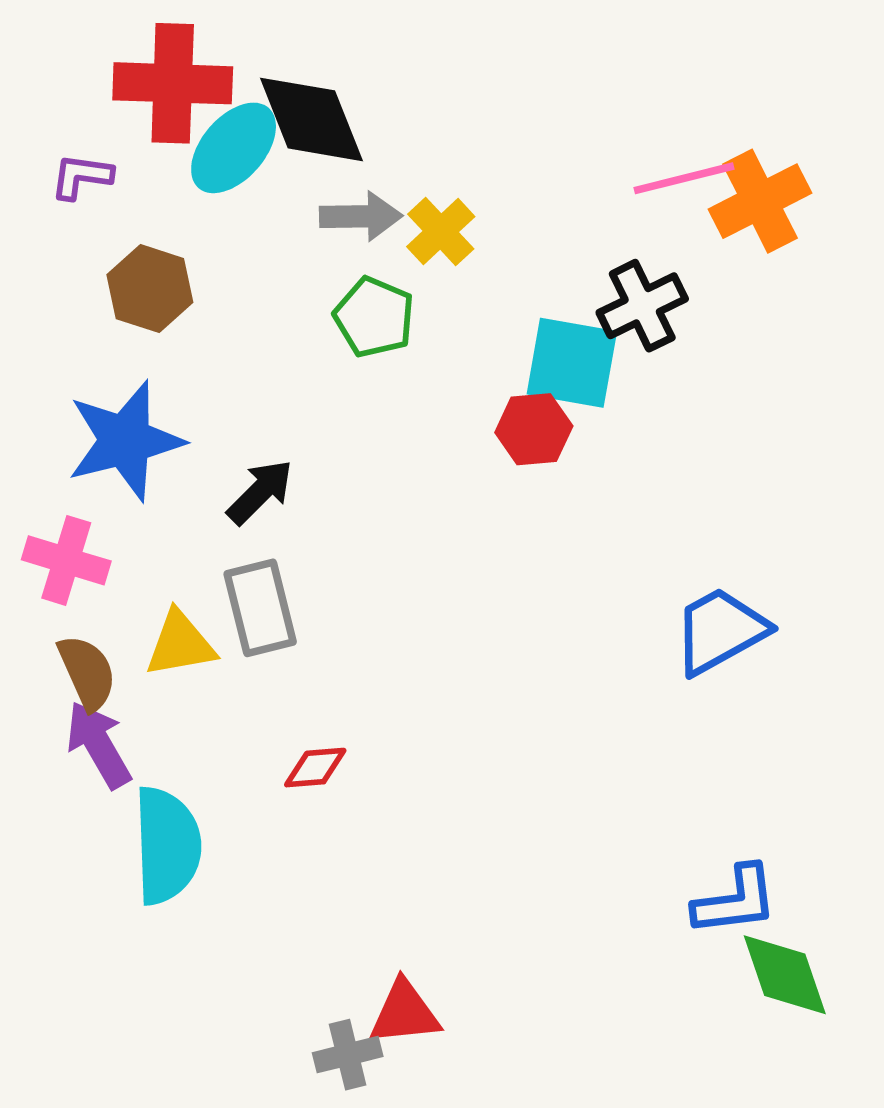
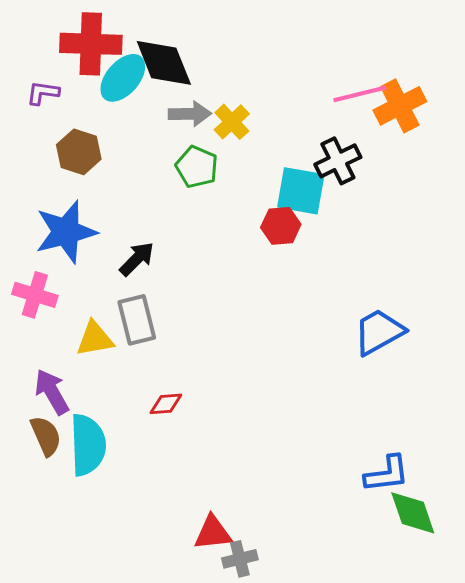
brown semicircle: (87, 673) -> (46, 436), moved
gray cross: (348, 1055) -> (240, 559), moved

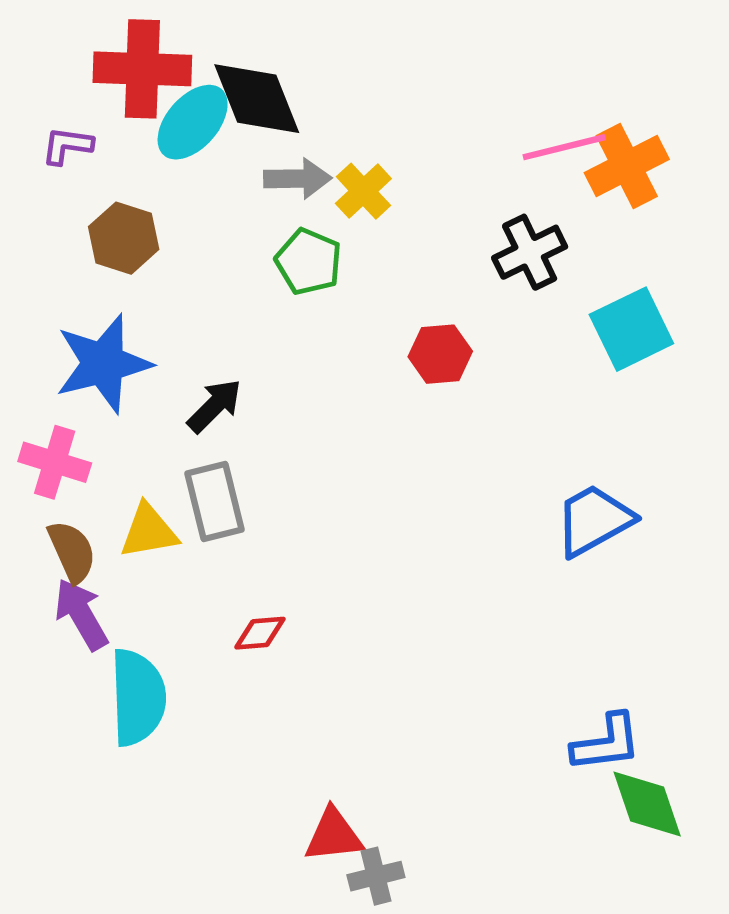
cyan square: (301, 191) -> (631, 329), moved, turned -36
brown semicircle: (46, 436) -> (72, 552), moved

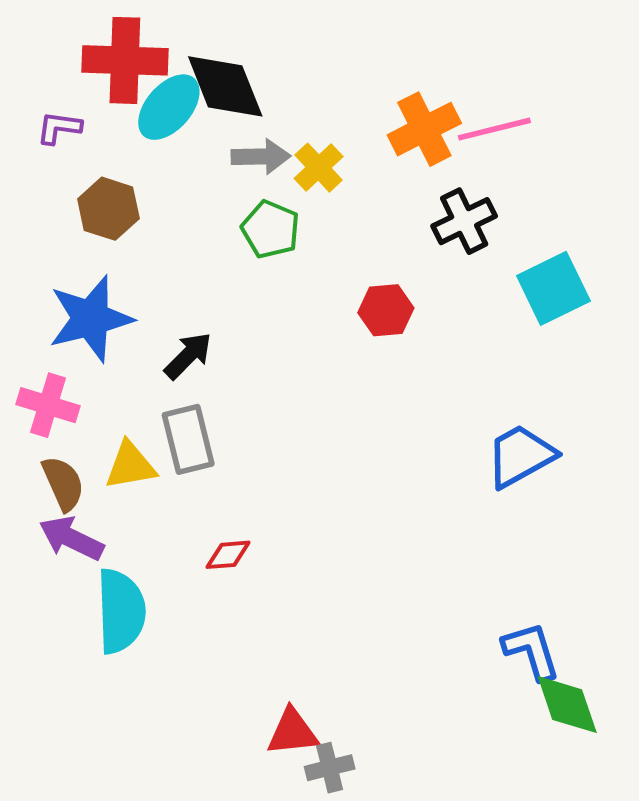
orange cross: (627, 166) -> (424, 129), moved
purple arrow: (81, 614) -> (71, 538), turned -34
blue L-shape: (606, 743) -> (531, 651), turned -100

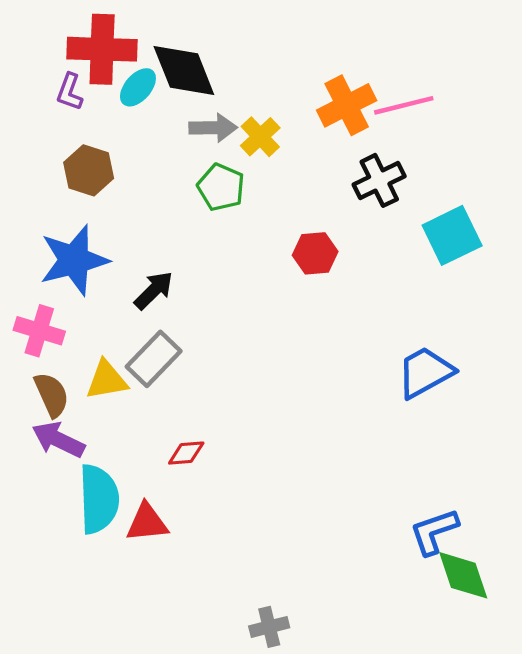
cyan ellipse: (169, 107) -> (138, 87), size x0.7
purple L-shape: (59, 128) -> (70, 92), moved, turned -78
gray rectangle: (188, 439) -> (154, 359), turned 58
blue L-shape: (531, 651) -> (434, 532), turned -92
red triangle: (292, 732) -> (147, 523), moved

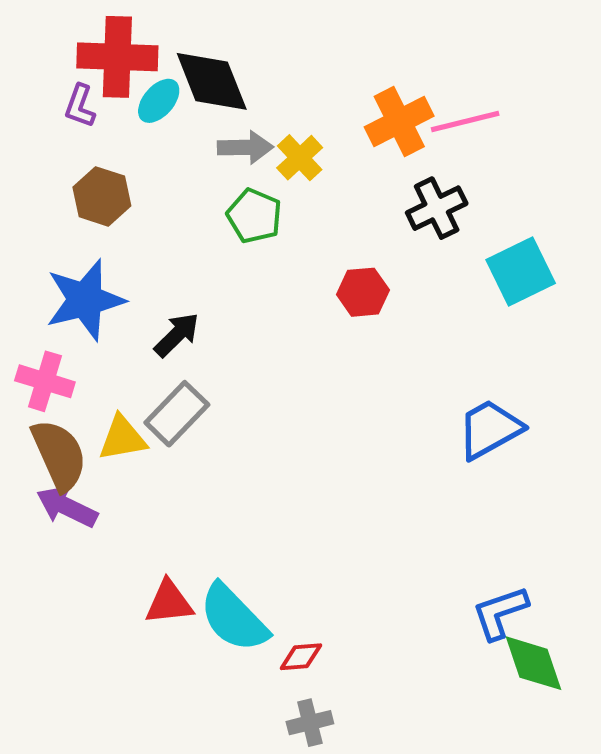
brown semicircle: (52, 395) -> (59, 455), size x1.4
red diamond: (186, 453) -> (301, 657), moved
cyan semicircle: (99, 499) -> (234, 618), moved, turned 138

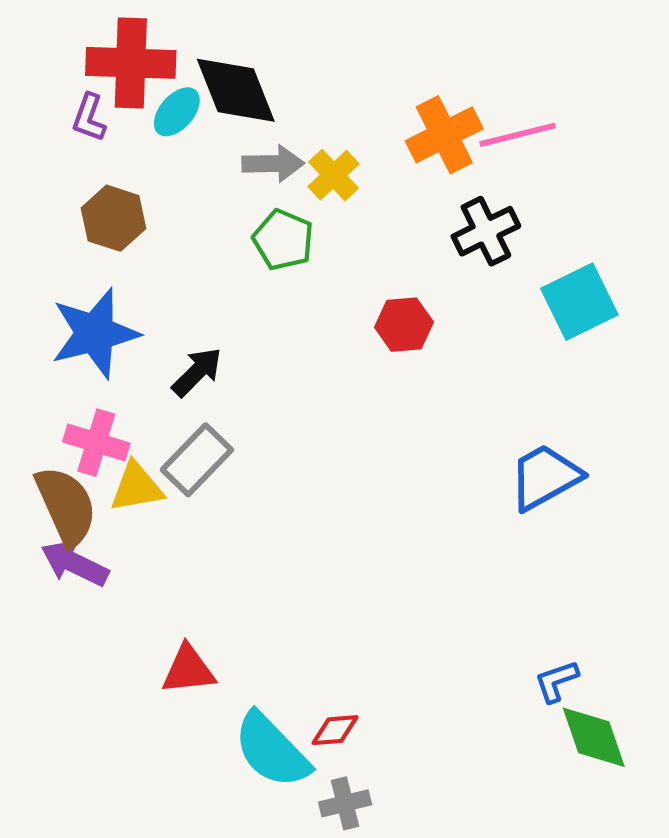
pink cross: (45, 381) -> (96, 443), moved
blue L-shape: (500, 613) -> (556, 681), size x0.7
cyan semicircle: (234, 618) -> (272, 750), moved

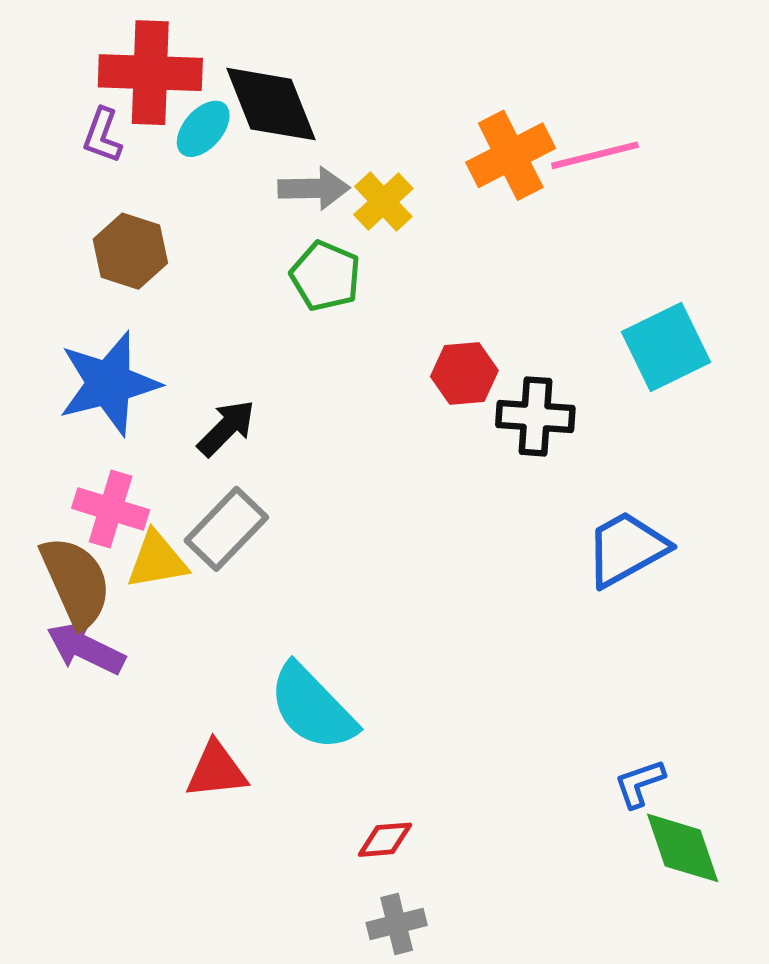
black cross: (486, 231) -> (535, 416), moved, turned 30
cyan semicircle: (272, 750) -> (312, 707), moved

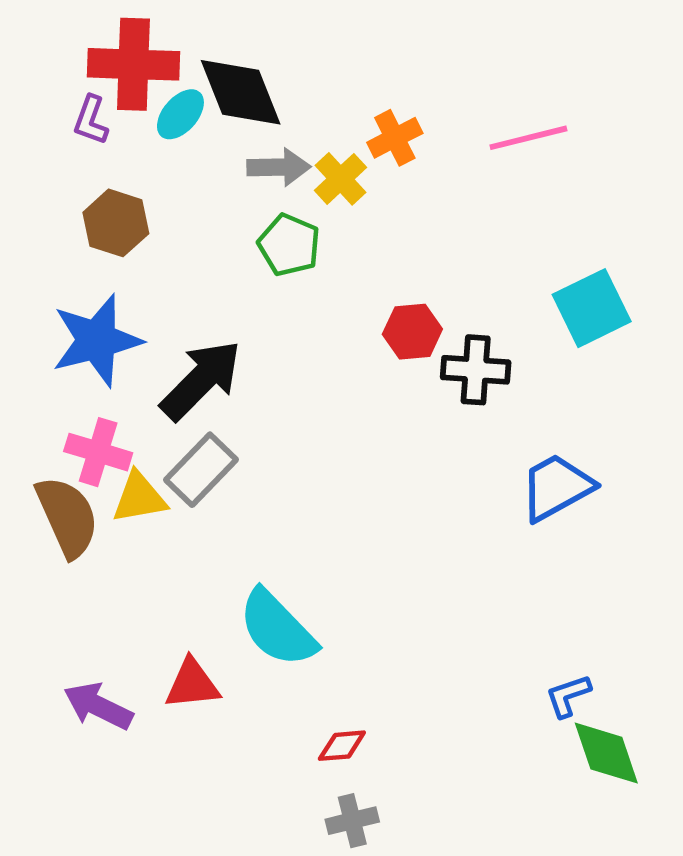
orange cross: (511, 155) -> (395, 138), moved, size x0.7
black arrow: (226, 428) -> (201, 380), size x1.6
purple arrow: (86, 648) -> (98, 706), moved

